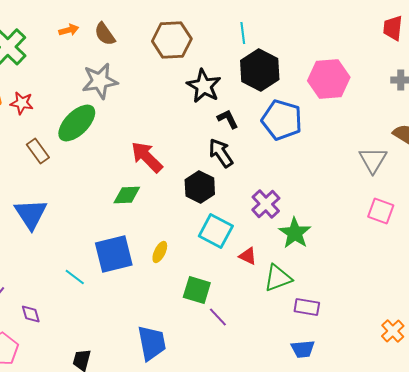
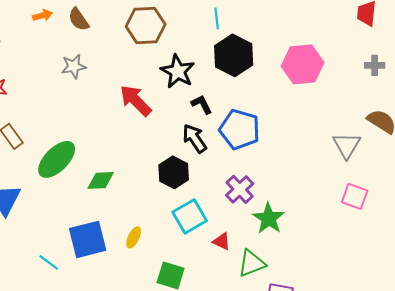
gray star: (100, 81) -> (74, 66), size x0.7
blue pentagon: (282, 120) -> (240, 129), moved
green ellipse: (77, 123) -> (57, 159), moved
red arrow: (147, 157) -> (136, 100), moved
cyan square: (216, 231) -> (190, 216), turned 32

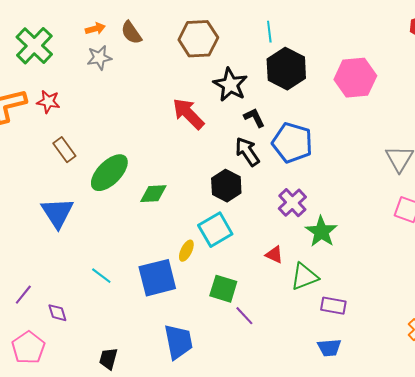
gray star: (74, 66) -> (99, 58), moved
cyan square: (190, 216) -> (215, 230), moved
blue square: (88, 239) -> (157, 278), moved

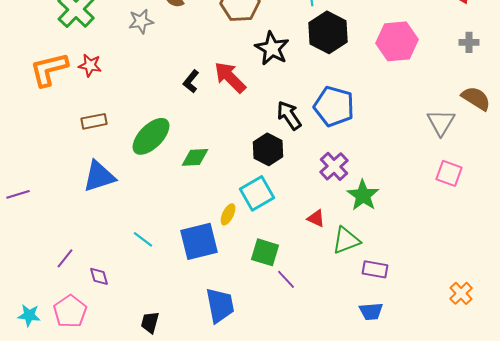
black L-shape: (254, 118) -> (191, 81), moved, turned -115
brown rectangle: (64, 150) -> (94, 121), moved, turned -65
blue triangle: (57, 213) -> (99, 176), turned 45

